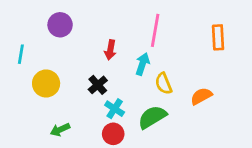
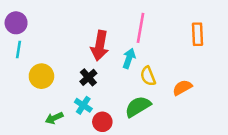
purple circle: (60, 25) -> (16, 23), moved
red arrow: (110, 50) -> (100, 46), size x1.6
cyan cross: (115, 109) -> (83, 105), moved

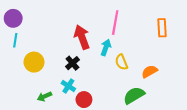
red arrow: (100, 46) -> (82, 37), turned 150
green semicircle: (138, 107) -> (134, 95), moved

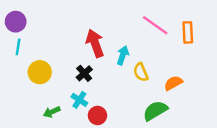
pink line: (115, 23) -> (155, 25), moved, turned -65

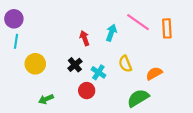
red arrow: (95, 43) -> (85, 38), size x0.6
cyan arrow: (123, 55) -> (111, 33), moved
cyan cross: (79, 100) -> (98, 72), moved
red circle: (97, 115) -> (87, 91), moved

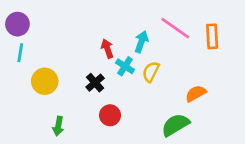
yellow semicircle: (125, 64) -> (151, 72), moved, turned 49
cyan cross: (98, 72) -> (125, 66), moved
green arrow: (46, 99) -> (58, 126), turned -56

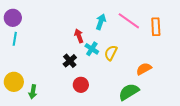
cyan arrow: (141, 42) -> (101, 22), moved
yellow circle: (45, 81) -> (14, 82), moved
green arrow: (58, 126) -> (33, 92), moved

